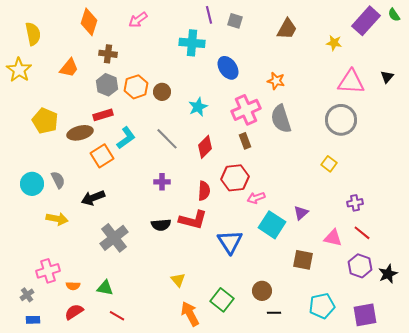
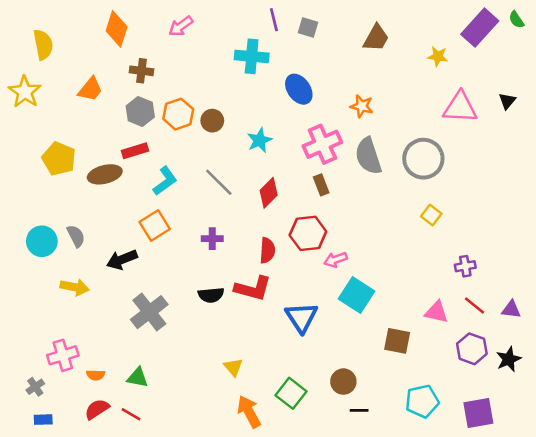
gray circle: (341, 120) -> (423, 159), moved
orange square: (102, 156) -> (155, 226), moved
purple triangle: (301, 213) -> (511, 309), moved, turned 49
red line: (117, 316) -> (131, 414), moved

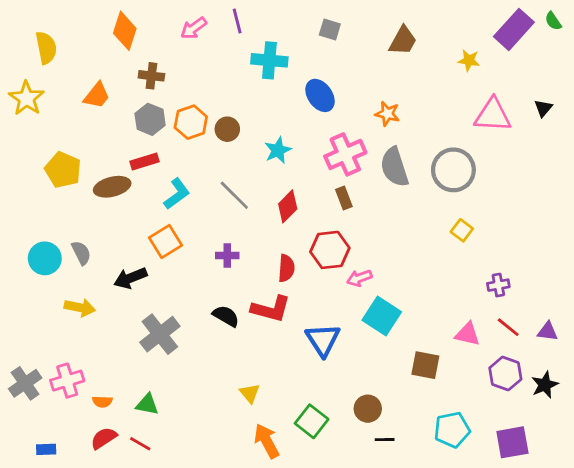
purple line: (274, 20) -> (237, 21), moved
black semicircle: (211, 295) -> (226, 316), turned -145
gray cross: (35, 387) -> (25, 383), moved, size x1.6

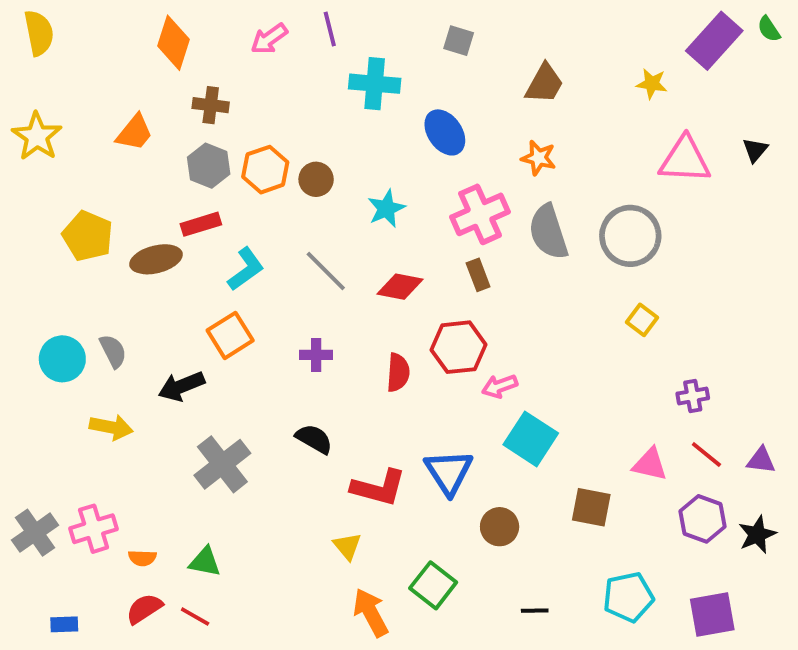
brown trapezoid: (403, 41) -> (544, 84), moved
yellow semicircle: (46, 48) -> (39, 33), moved
red diamond: (288, 206) -> (400, 287), turned 56
red L-shape: (271, 309) -> (379, 488), moved
brown circle: (368, 409) -> (500, 527), moved

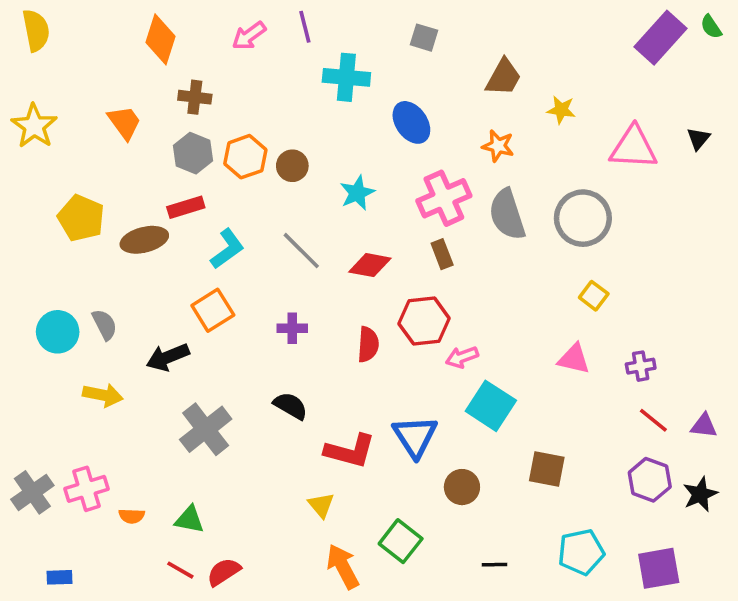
yellow star: (652, 84) -> (561, 110), moved
orange trapezoid: (135, 132) -> (124, 122), turned -75
pink triangle: (650, 464) -> (574, 359), moved
red semicircle: (144, 609) -> (224, 572), moved

